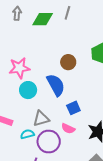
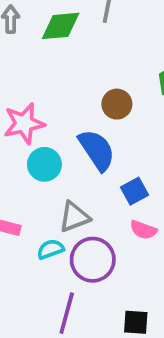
pink semicircle: (68, 129) -> (143, 230), moved

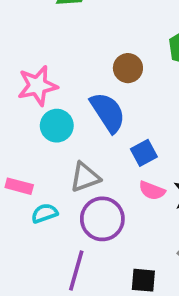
cyan semicircle: (51, 249) -> (44, 213), moved

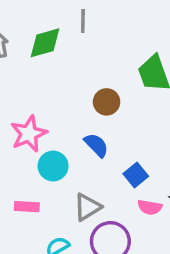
blue semicircle: (108, 112) -> (96, 145), size x0.7
pink rectangle: (19, 186) -> (27, 207), moved

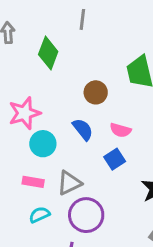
green diamond: (45, 43) -> (48, 53), moved, turned -60
pink rectangle: (27, 207) -> (33, 182), moved
pink semicircle: (150, 207) -> (120, 130), moved

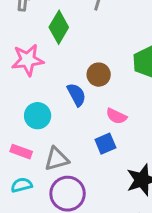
pink star: (25, 113) -> (28, 60), moved
blue semicircle: (83, 129) -> (76, 95), moved

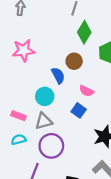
green diamond: (59, 27) -> (84, 32), moved
cyan circle: (38, 116) -> (45, 96), moved
blue square: (105, 144) -> (79, 110), turned -32

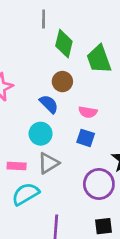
cyan semicircle: (19, 140) -> (25, 194), size x1.5
purple circle: (51, 146) -> (99, 184), moved

